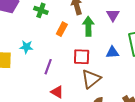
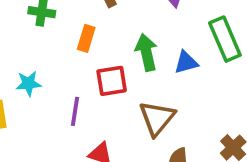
green arrow: (88, 26) -> (146, 52), moved
red square: (82, 57) -> (112, 81), moved

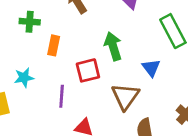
orange rectangle: (86, 38) -> (54, 45), moved
blue triangle: (186, 62) -> (151, 68), moved, turned -48

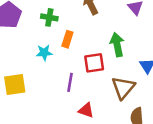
cyan star: (24, 78) -> (44, 53), moved

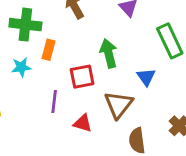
green cross: (49, 17) -> (25, 25), size x1.5
red triangle: (86, 110) -> (83, 123), moved

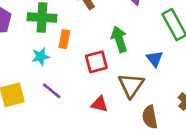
purple line: (54, 102) -> (52, 91), moved, turned -54

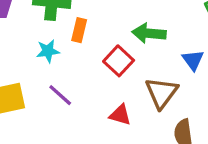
green arrow: (119, 39) -> (149, 33), turned -70
red square: (96, 62) -> (119, 61), turned -35

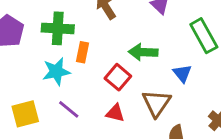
cyan star: (48, 51) -> (56, 72), size x1.4
red triangle: (120, 115) -> (115, 113), moved

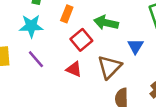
orange rectangle: (83, 52) -> (67, 14), moved

